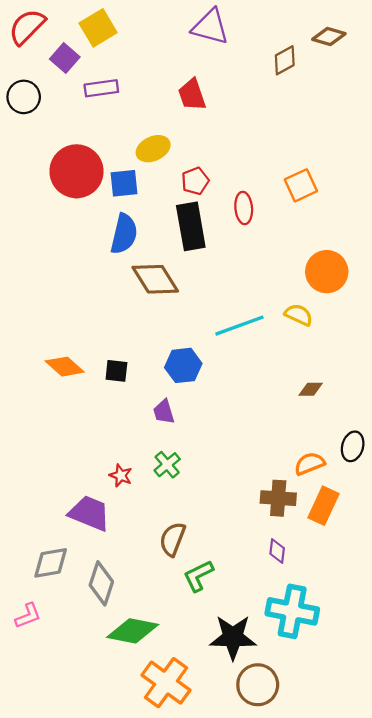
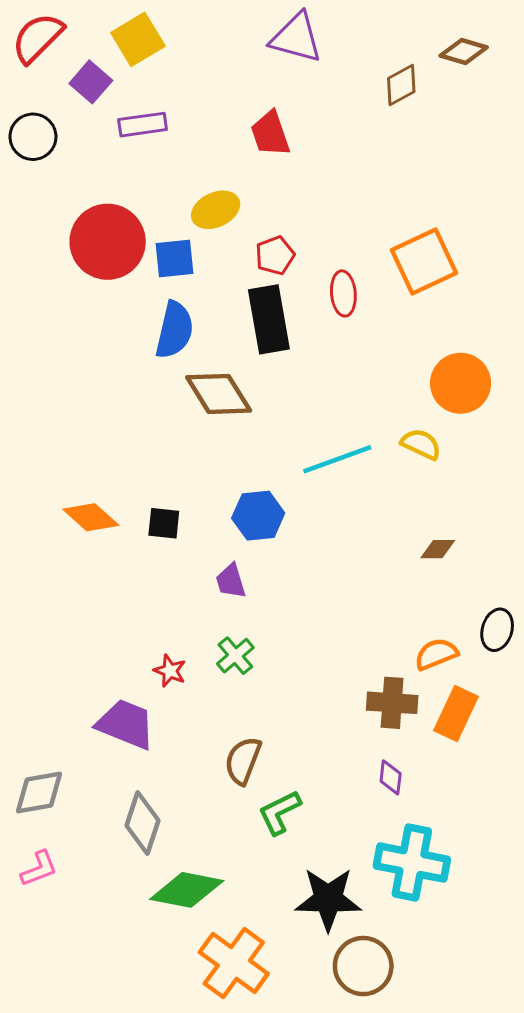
orange square: (301, 185) -> (424, 262), size x1.4
gray diamond: (51, 563) -> (39, 793), moved

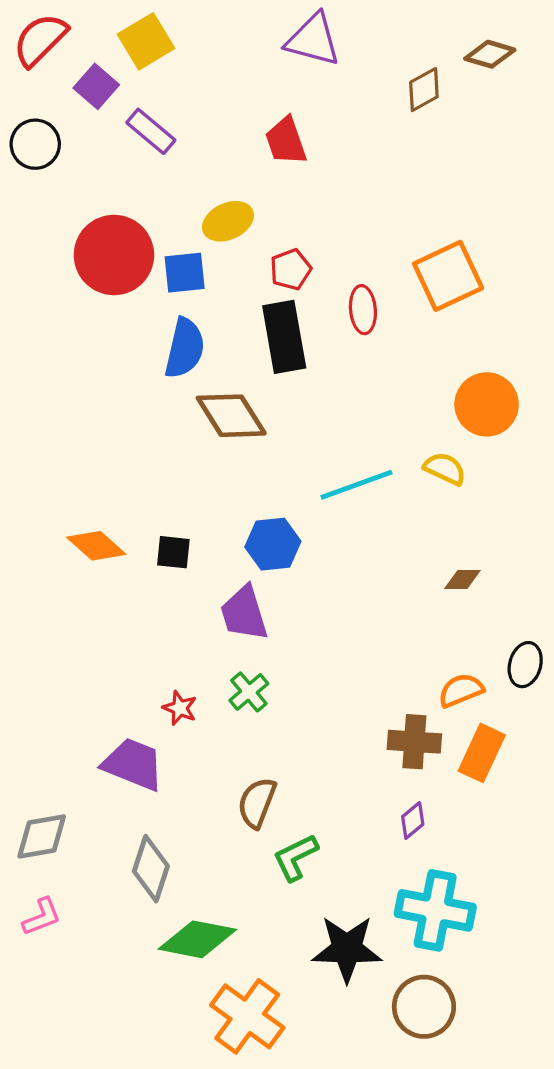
purple rectangle: (143, 125) -> (151, 131), turned 48
purple trapezoid: (231, 581) -> (244, 613), size x1.5
purple diamond: (391, 777) -> (413, 820), turned 44
brown circle: (363, 966) -> (424, 1007), moved

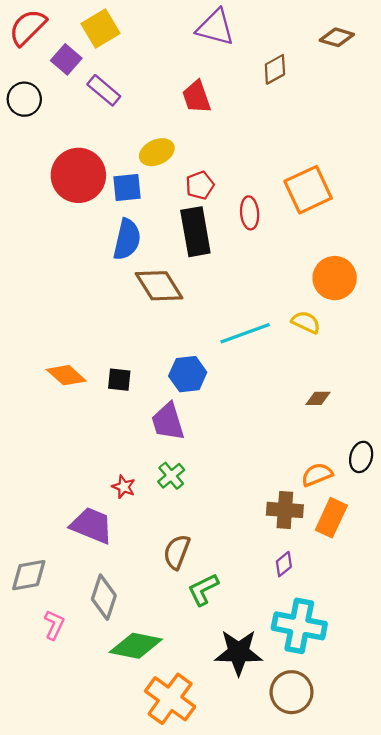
brown diamond: (424, 90) -> (275, 69), moved
pink L-shape: (42, 917) -> (54, 625), moved, turned -44

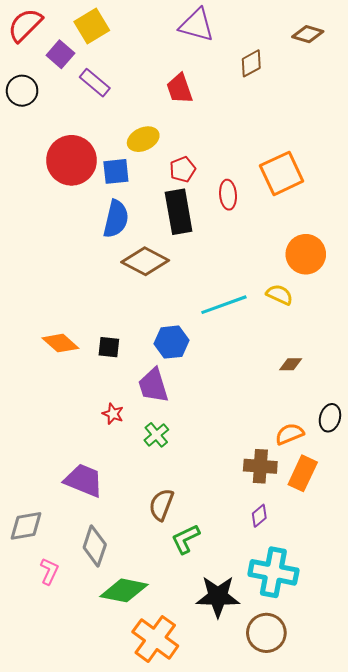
brown diamond: (159, 286) -> (145, 261), turned -30
red star: (124, 487) -> (113, 414), moved

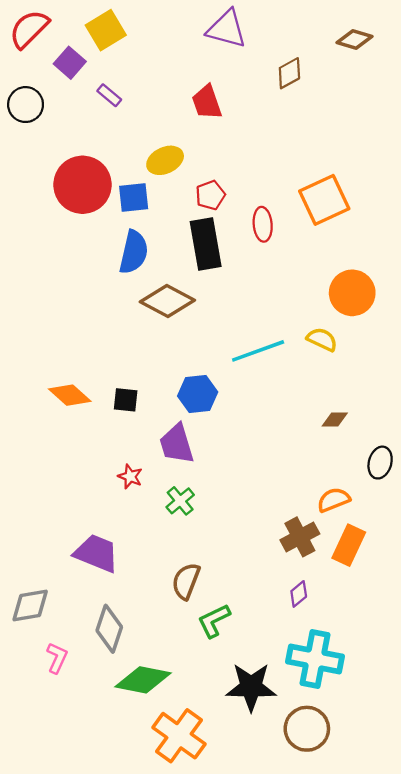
purple rectangle: (95, 83) -> (109, 95), size x0.7
black ellipse: (330, 418) -> (380, 463), moved
brown cross: (260, 466) -> (300, 537), turned -32

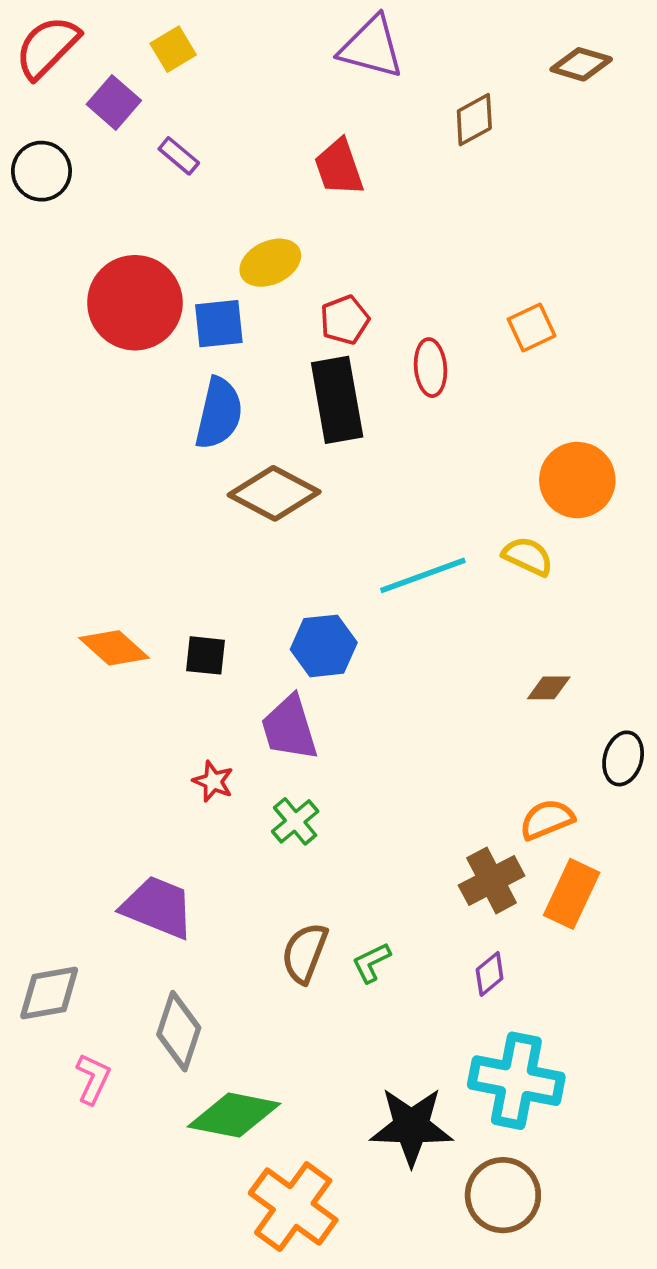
yellow square: (106, 30) -> (173, 49), size x0.7
orange square: (324, 200) -> (532, 327), size x0.6
green L-shape: (214, 621) -> (371, 962), moved, size x0.7

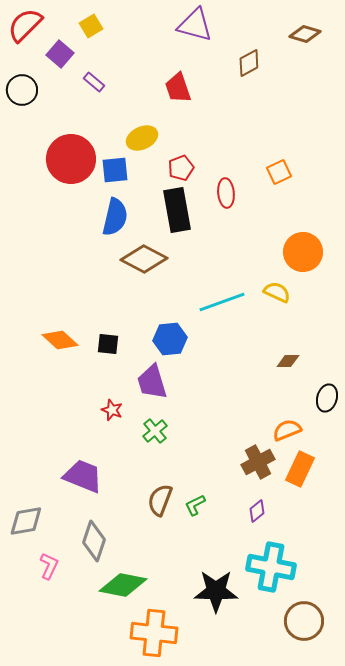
brown circle: (503, 1195) -> (304, 621), moved
orange cross: (293, 1207) -> (154, 633), turned -30

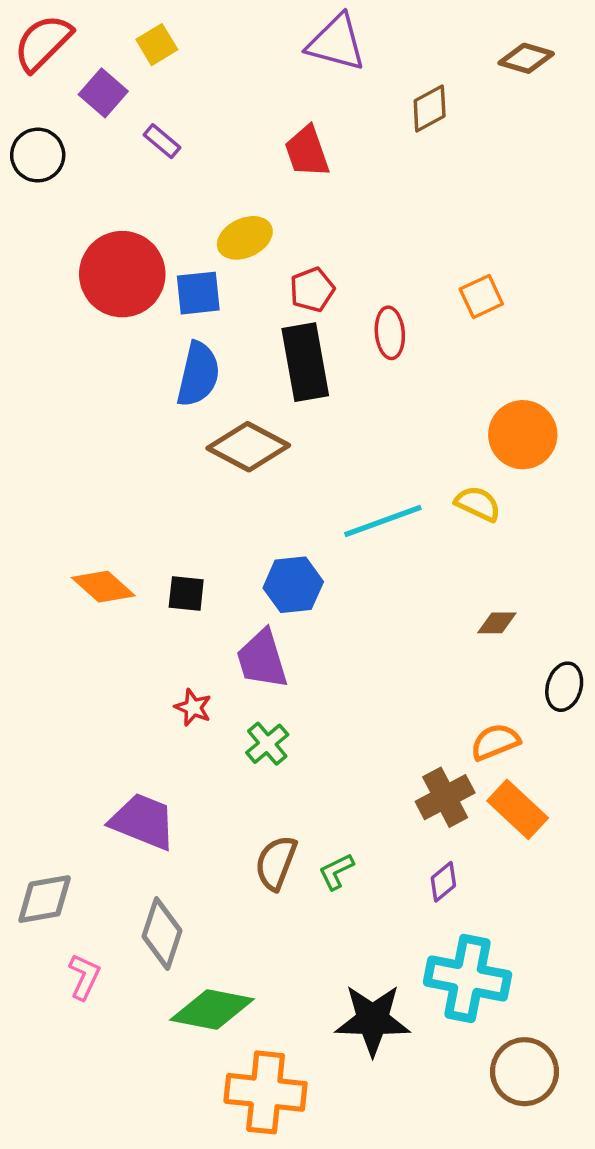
orange rectangle: (300, 469) -> (518, 809), turned -72

